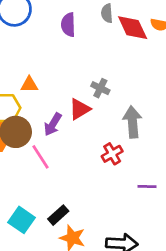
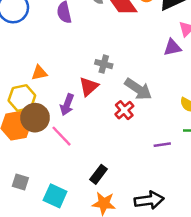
gray arrow: (132, 122) -> (138, 89), turned 140
red cross: (112, 154) -> (124, 110), moved
black rectangle: (58, 215) -> (99, 174), moved

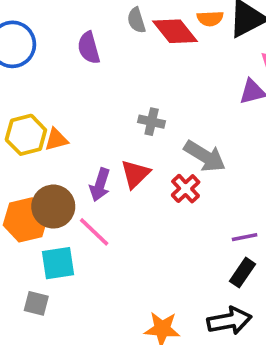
red triangle: (89, 87) -> (135, 174), moved
yellow hexagon: (22, 98) -> (26, 135), moved
black rectangle: (99, 174) -> (242, 273), moved
cyan square: (55, 196) -> (58, 263), moved, turned -30

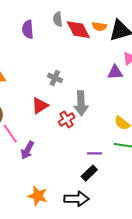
gray arrow: (205, 156) -> (81, 103), turned 45
purple arrow: (100, 185) -> (27, 150), moved

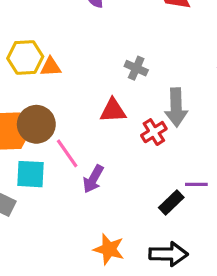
red triangle: (40, 106) -> (113, 111), turned 30
black rectangle: (89, 173) -> (171, 202), moved

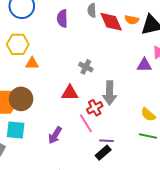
yellow hexagon: (25, 57) -> (18, 44), moved
pink line: (67, 153) -> (86, 123), moved
purple line: (196, 184) -> (107, 141), moved

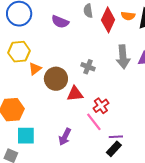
purple semicircle: (62, 18) -> (60, 22), turned -60
red diamond: (111, 22) -> (108, 20), turned 55
orange triangle: (32, 63) -> (35, 69), turned -32
gray arrow: (110, 93) -> (123, 57), moved
brown circle: (21, 99) -> (56, 79), moved

